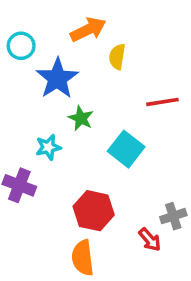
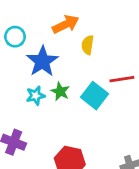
cyan star: (48, 147) -> (36, 96), moved
cyan square: (126, 149) -> (94, 96), moved

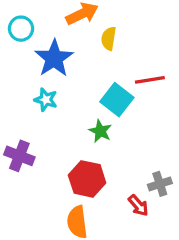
green star: (60, 91) -> (100, 131), moved
cyan star: (36, 96) -> (46, 100), turned 30

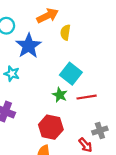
red line: (150, 80) -> (87, 97), moved
cyan star: (46, 100) -> (12, 74), moved

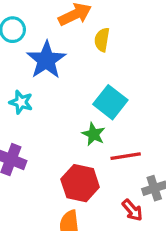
red line: (87, 97) -> (126, 156), moved

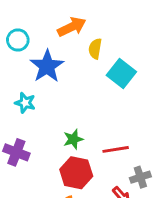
cyan square: (110, 102) -> (121, 74), moved
green star: (94, 134) -> (73, 139), moved, turned 30

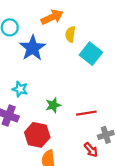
cyan star: (25, 103) -> (20, 89), moved
red hexagon: (76, 173) -> (37, 135), moved

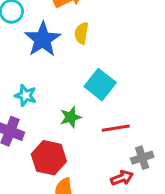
yellow semicircle: (70, 34) -> (81, 33), moved
cyan square: (91, 54) -> (100, 85), moved
red arrow: (91, 150) -> (122, 178), turned -70

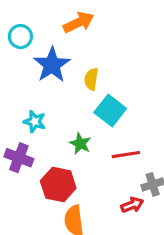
yellow semicircle: (81, 33) -> (91, 79), moved
green star: (71, 117) -> (80, 144), turned -30

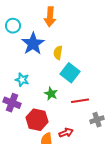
orange arrow: (79, 22) -> (50, 17), turned 120
red arrow: (132, 205) -> (66, 133), moved

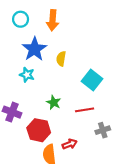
cyan circle: (13, 26) -> (21, 19), moved
cyan square: (70, 73) -> (92, 80), moved
cyan star: (22, 80) -> (27, 75), moved

